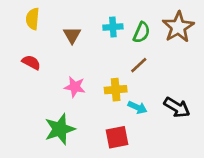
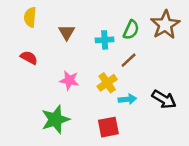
cyan cross: (113, 27) -> (105, 40), moved
yellow cross: (116, 90) -> (107, 83), turned -30
cyan arrow: (137, 107) -> (127, 99), turned -30

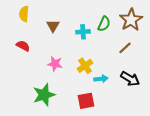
brown line: (129, 60) -> (125, 48), moved

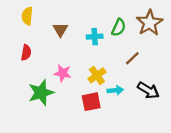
red semicircle: (23, 46) -> (26, 53), turned 72
brown line: (125, 48) -> (132, 58), moved
green star: (44, 95) -> (41, 93), moved
red square: (86, 101) -> (91, 102), moved

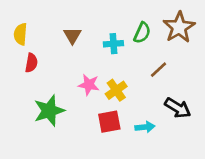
yellow semicircle: (27, 16) -> (20, 34), moved
pink star: (63, 73) -> (89, 85), moved
cyan arrow: (115, 90) -> (145, 127), moved

